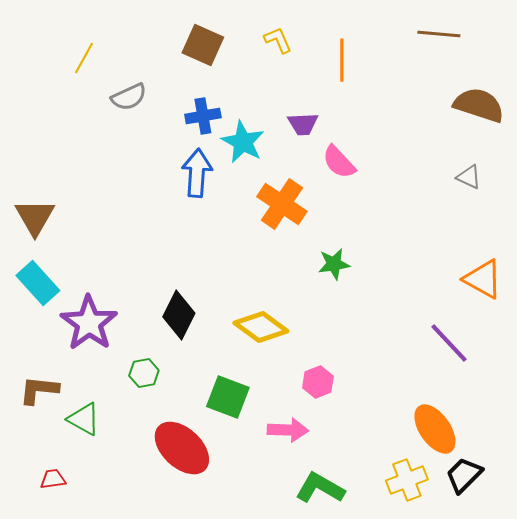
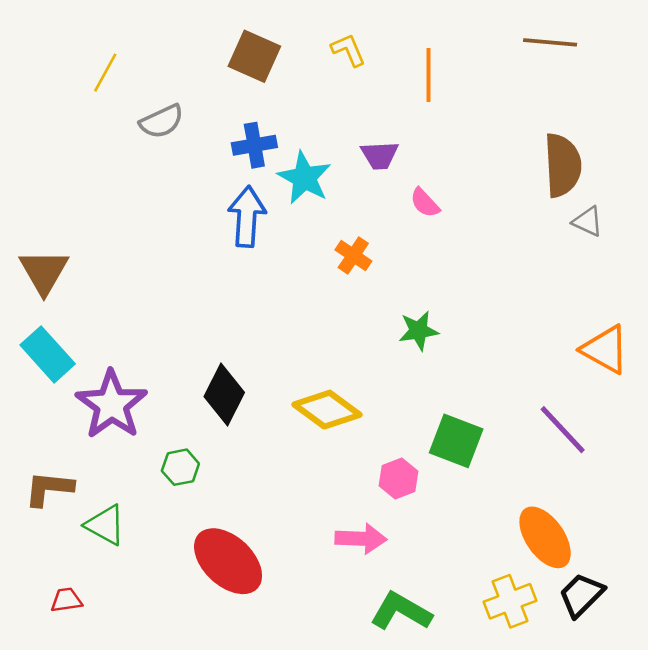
brown semicircle: (479, 105) -> (563, 165), moved, turned 69
pink semicircle: (339, 162) -> (425, 203), size x0.7
orange cross: (282, 204) -> (353, 255), size x0.6
green square: (228, 397) -> (456, 441), moved

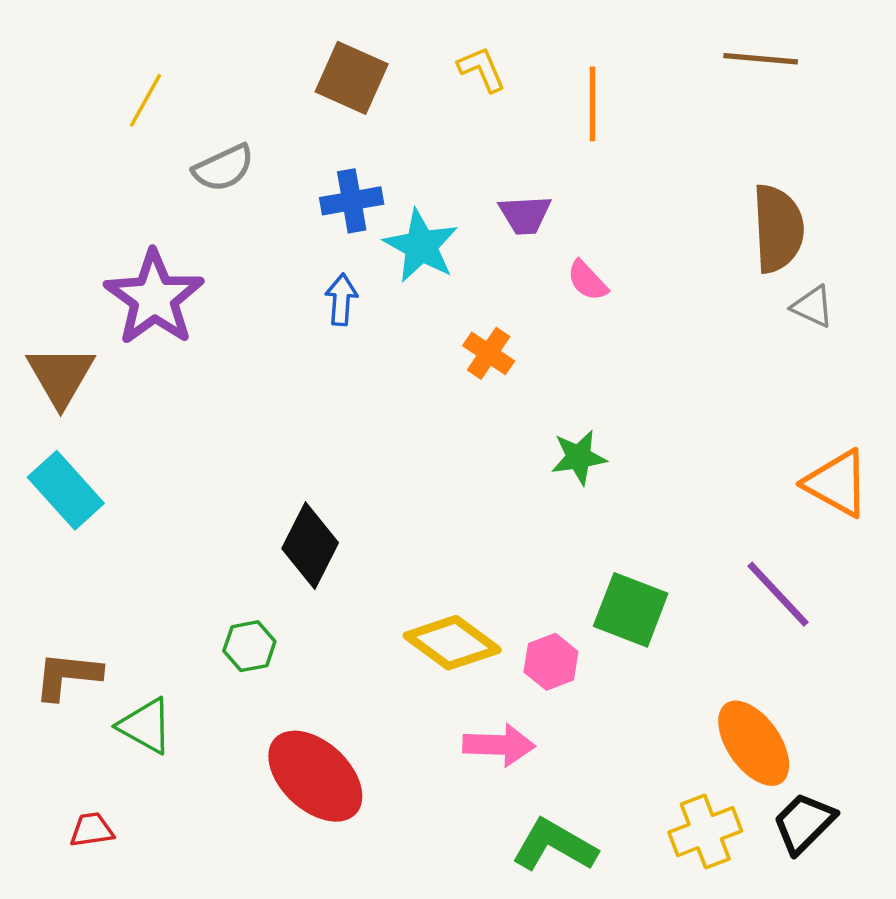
blue arrow: (247, 217) -> (341, 300), size x0.6
purple star: (112, 405) -> (154, 298), moved
yellow diamond: (327, 410) -> (452, 643), moved

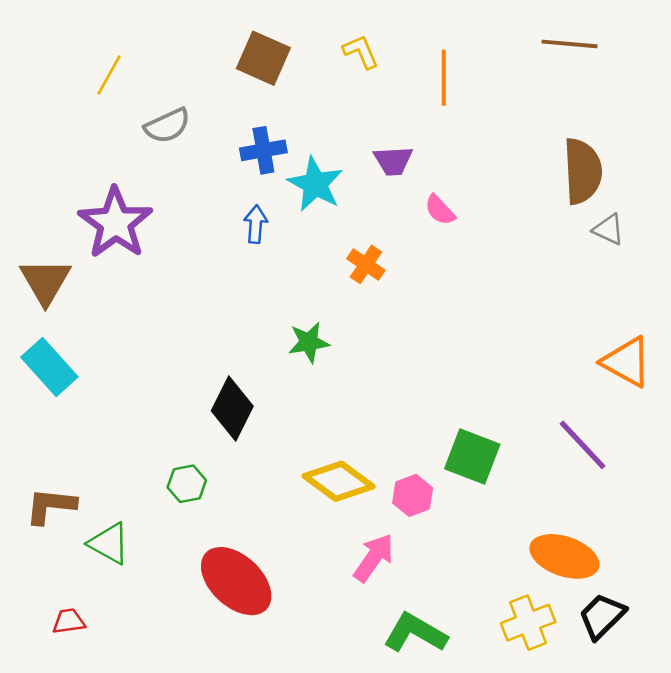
green star: (579, 457) -> (309, 342), moved
orange ellipse: (754, 743) -> (564, 556), turned -36
pink arrow: (499, 745) -> (374, 558), turned -57

